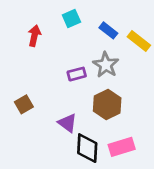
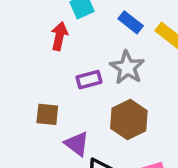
red arrow: (34, 36) -> (59, 36), moved
brown square: (24, 104) -> (47, 114), moved, turned 36

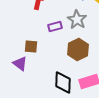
purple triangle: (77, 144) -> (20, 64), moved

